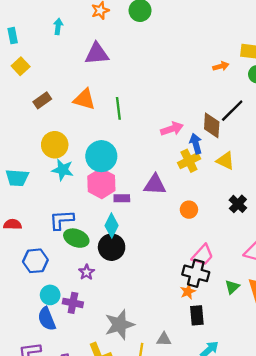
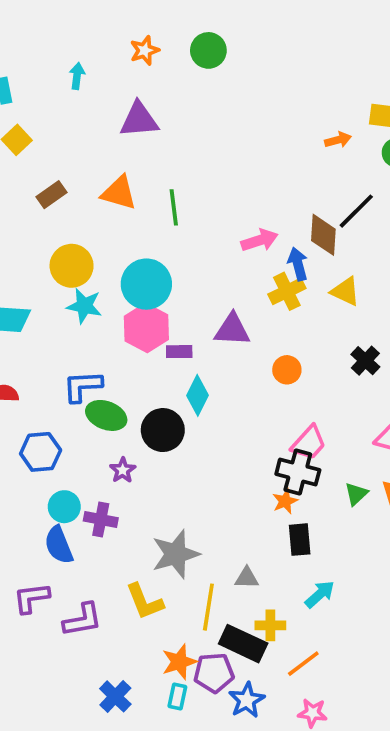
cyan diamond: (112, 226) -> (197, 395), moved

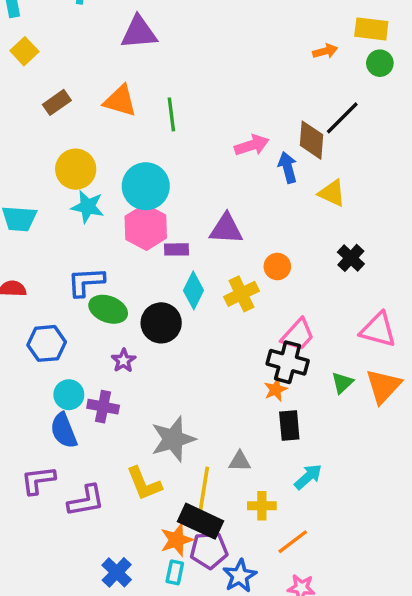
yellow cross: (287, 291) -> (241, 294), moved
black rectangle: (243, 644) -> (200, 521), moved

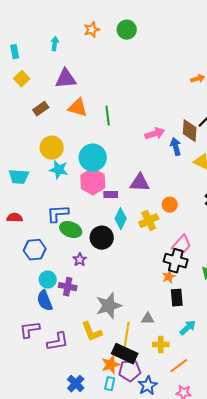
purple triangle: (139, 32) -> (66, 79), moved

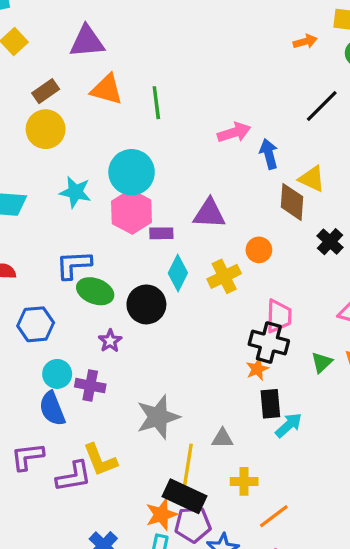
brown diamond: (190, 131) -> (292, 202), moved
yellow circle: (52, 148) -> (46, 129), moved
pink trapezoid: (182, 245) -> (279, 316), turned -40
cyan arrow: (188, 328) -> (289, 425), moved
yellow L-shape: (92, 332) -> (100, 460), moved

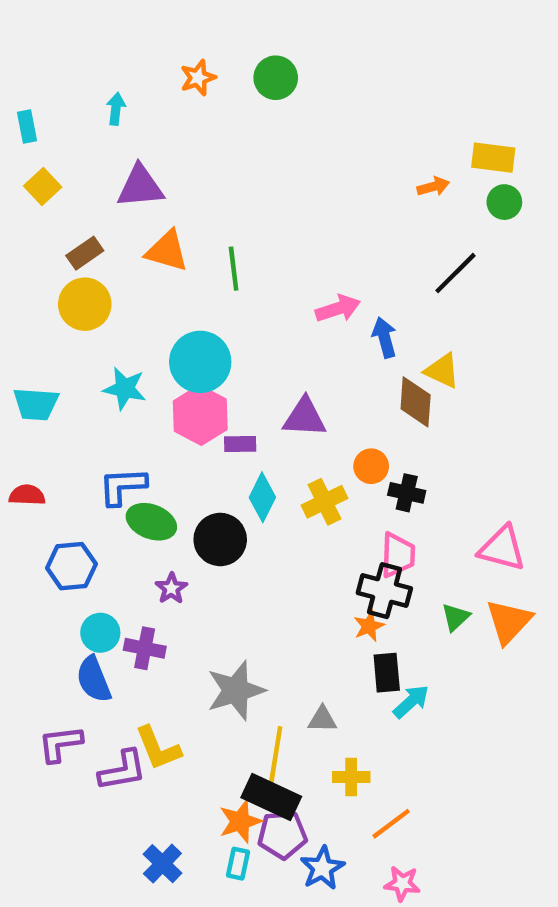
black cross: (330, 242) -> (407, 493), moved, turned -30

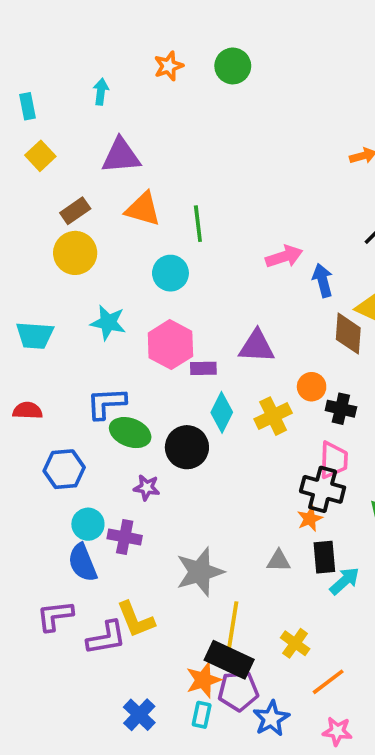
cyan circle: (200, 362) -> (170, 273), moved, size x0.7
purple star: (171, 588) -> (147, 488), turned -30
gray triangle: (322, 719) -> (279, 561), moved
yellow cross: (351, 777) -> (295, 643), turned 36

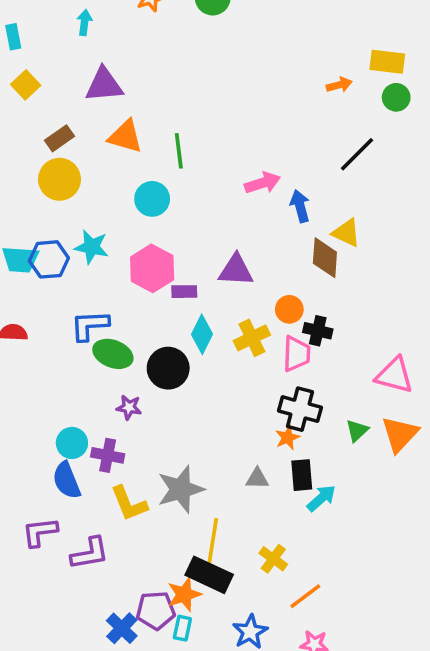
pink trapezoid: (334, 460) -> (296, 354), moved
blue hexagon: (64, 469) -> (49, 259), moved
yellow L-shape: (136, 619) -> (129, 504), moved
purple pentagon: (238, 691) -> (156, 610), moved

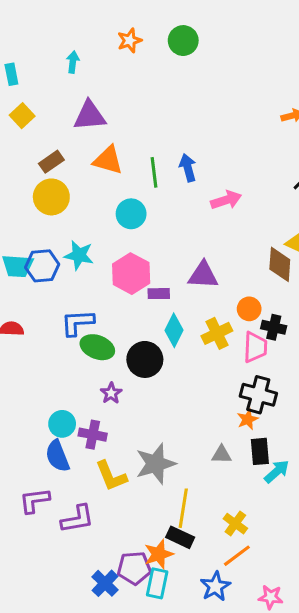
blue arrow: (300, 206) -> (188, 168), moved
purple star: (129, 407) -> (111, 393), turned 30
black rectangle: (209, 575) -> (180, 537), size x0.7
orange line: (305, 596) -> (237, 556), moved
cyan rectangle: (182, 628) -> (157, 583), size x1.4

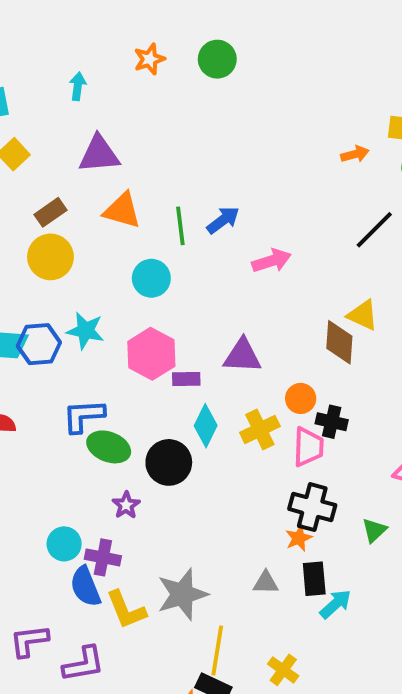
blue arrow: (188, 168) -> (223, 220), turned 68
blue semicircle: (57, 456) -> (85, 587), moved

